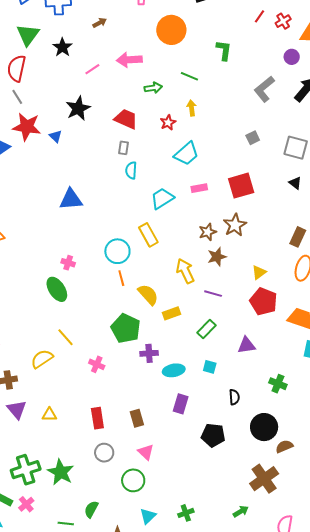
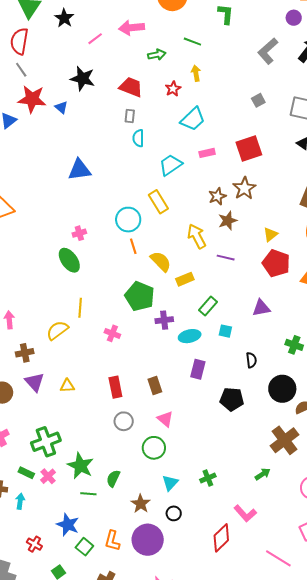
black star: (78, 108) -> (83, 79), turned -30
pink cross: (68, 263) -> (79, 233), turned -32
green rectangle: (207, 329) -> (208, 306), moved
yellow line: (66, 337) -> (80, 308), turned 48
green star: (61, 472) -> (80, 466), moved

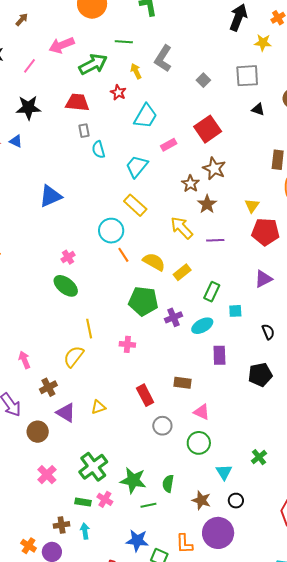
gray L-shape: (268, 51) -> (163, 58), moved
green arrow: (157, 55) -> (93, 64), size x1.6
brown rectangle: (155, 386) -> (183, 383), turned -48

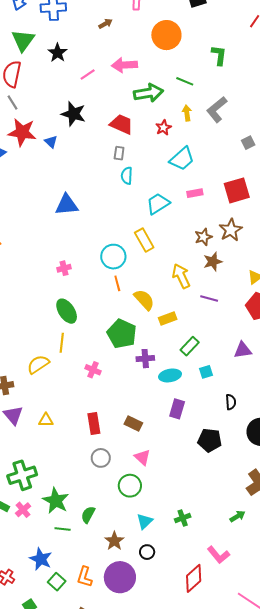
brown arrow: (22, 20) -> (105, 24), moved
green ellipse: (66, 286) -> (67, 311), moved
cyan square: (235, 311) -> (206, 372), turned -32

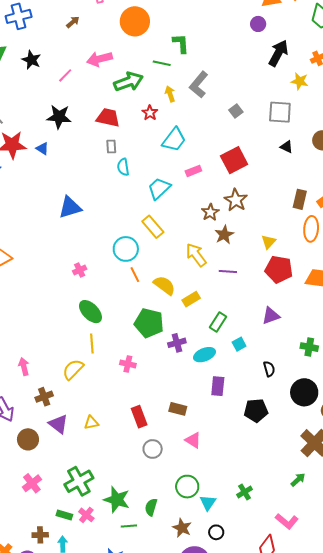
green L-shape: (219, 55) -> (181, 43), moved
green circle: (130, 486) -> (187, 487), moved

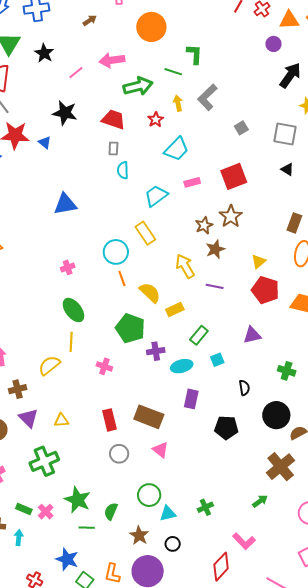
brown rectangle: (178, 409) -> (149, 417), size x1.6
green cross: (79, 481) -> (44, 461), moved
cyan triangle: (208, 503) -> (168, 513), turned 36

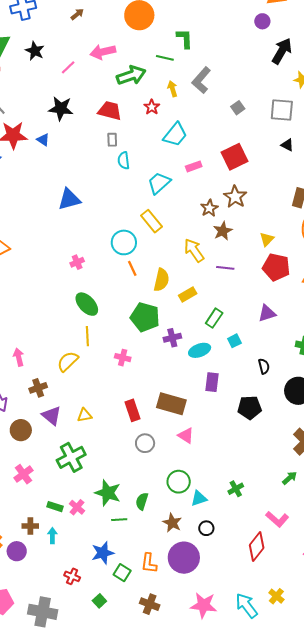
yellow semicircle: (150, 293) -> (161, 280), turned 65
blue star: (67, 559) -> (103, 553), turned -30

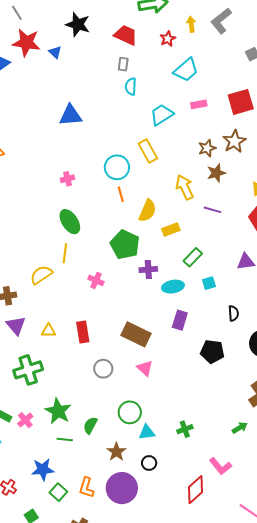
red rectangle: (132, 410) -> (83, 332), moved

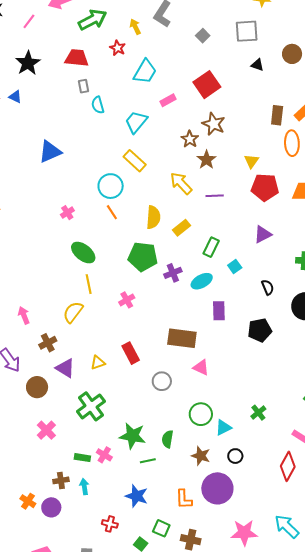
black star: (78, 24) -> (28, 63), turned -30
orange line: (121, 194) -> (112, 212), moved
pink cross: (96, 280) -> (127, 300), turned -35
blue star: (43, 469) -> (137, 496), turned -30
green square: (58, 492) -> (161, 528), moved

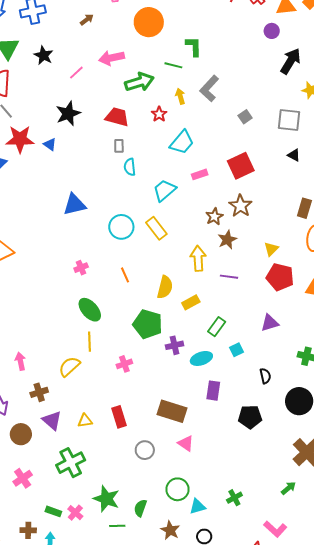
yellow arrow: (181, 183) -> (198, 258), turned 30
cyan circle: (111, 186) -> (121, 227), moved

